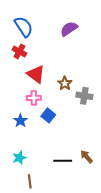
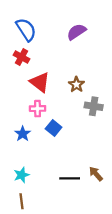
brown star: (65, 83) -> (76, 84), moved
brown line: (30, 181) -> (21, 201), moved

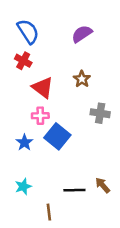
brown star: (76, 84) -> (82, 79), moved
blue square: (54, 128) -> (57, 136), size x1.5
brown line: (21, 201) -> (49, 212), moved

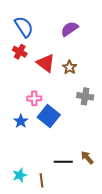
red triangle: (43, 88) -> (46, 63), moved
cyan star: (23, 186) -> (20, 175), moved

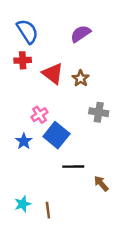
red cross: (20, 52) -> (23, 60), turned -32
pink cross: (34, 98) -> (40, 115), turned -32
black line: (63, 162) -> (73, 167), moved

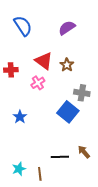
red cross: (23, 60) -> (11, 70), moved
pink cross: (40, 115) -> (38, 83), moved
blue square: (56, 135) -> (68, 112), moved
black line: (73, 167) -> (60, 157), moved

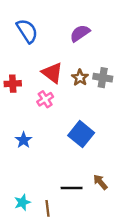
gray cross: (82, 93) -> (103, 78), moved

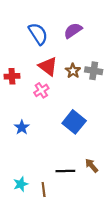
blue semicircle: (27, 31) -> (38, 34), moved

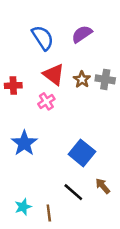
blue square: (74, 122) -> (82, 153), moved
blue star: (22, 127) -> (24, 143), size x1.5
black line: (65, 171) -> (73, 192), turned 42

